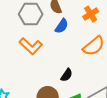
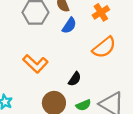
orange L-shape: (31, 46) -> (35, 64), moved

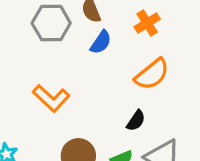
black semicircle: (75, 79) -> (136, 121), moved

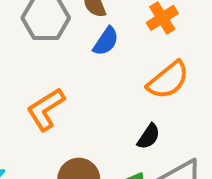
orange L-shape: (51, 98) -> (46, 109), turned 105

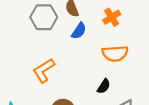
orange semicircle: (168, 80) -> (115, 53), turned 35

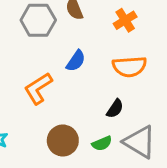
blue semicircle: (79, 31) -> (76, 61), moved

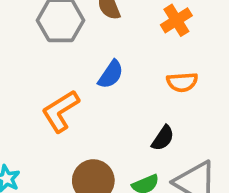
orange semicircle: (129, 67) -> (182, 82), size x0.7

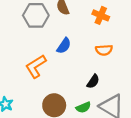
orange cross: (176, 20) -> (101, 15), turned -35

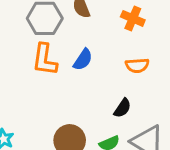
orange L-shape: (36, 66) -> (45, 60), moved, turned -50

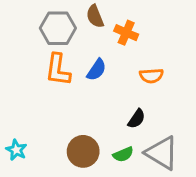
orange cross: (133, 18) -> (126, 33), moved

